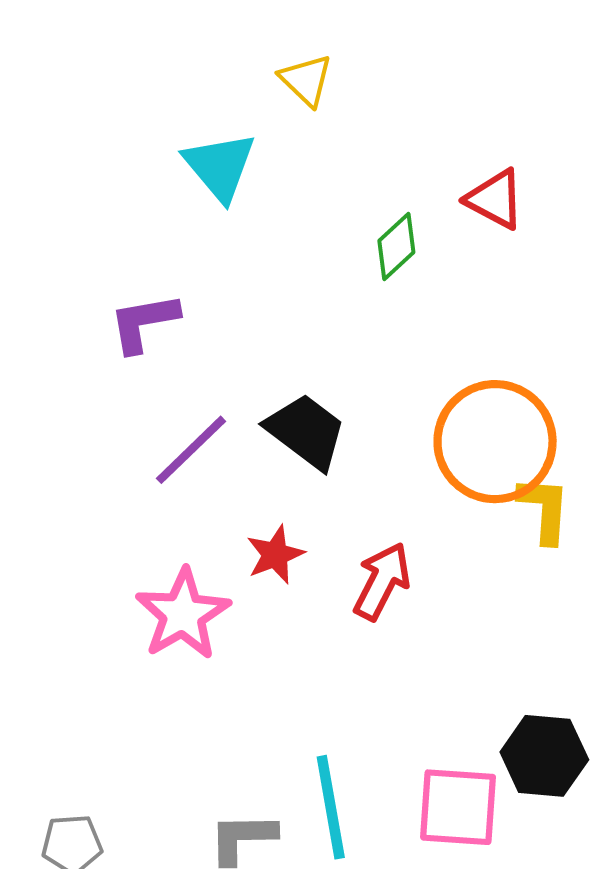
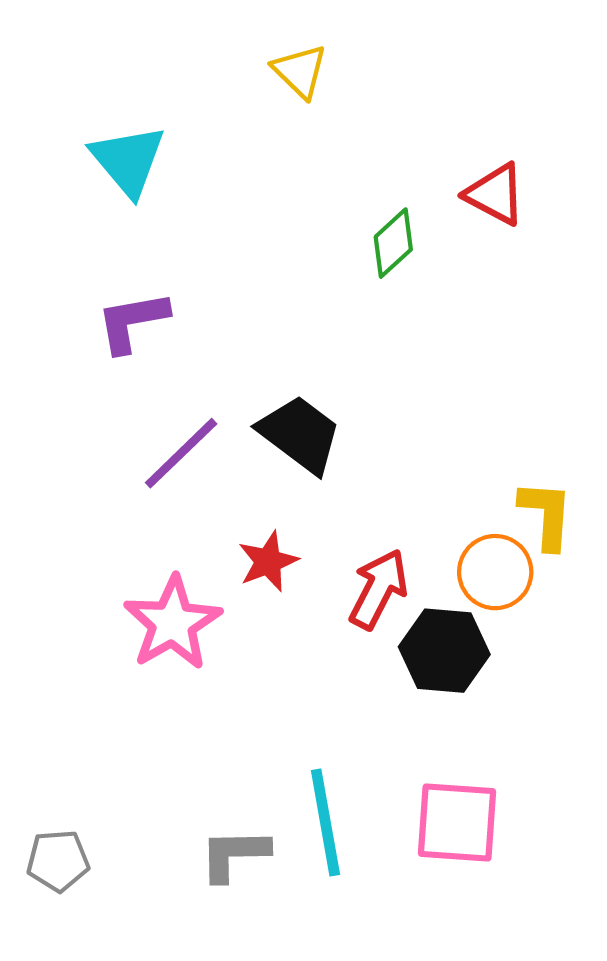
cyan triangle: (220, 166) -> (128, 160), moved
orange circle: (495, 442) -> (495, 572), moved, size x0.6
black hexagon: (544, 756) -> (444, 651), moved

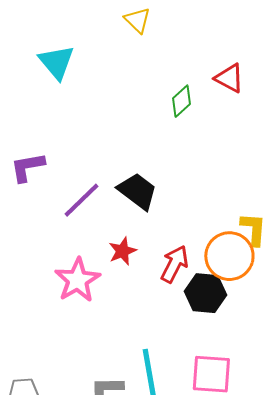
purple L-shape: (132, 322) -> (27, 167), moved
orange circle: (495, 572) -> (229, 256), size x1.4

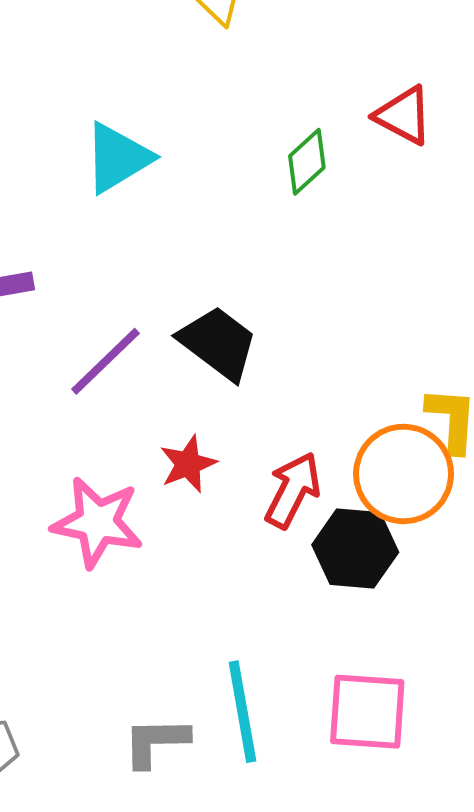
cyan triangle: (56, 62) -> (118, 158), moved, turned 39
pink star: (77, 280) -> (97, 522), turned -30

